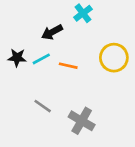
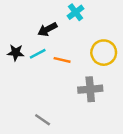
gray line: (43, 106) -> (43, 120), moved
gray cross: (82, 121) -> (90, 89), moved, turned -35

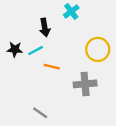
black arrow: (47, 29) -> (45, 28), turned -72
orange line: (62, 60) -> (52, 67), moved

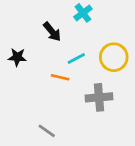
black arrow: (45, 28) -> (52, 32), turned -30
cyan line: (36, 51) -> (76, 59), moved

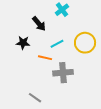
black star: (17, 57) -> (23, 43), moved
gray cross: (99, 97) -> (63, 73), moved

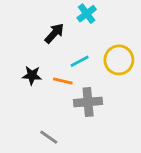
black arrow: (39, 24) -> (54, 33), turned -98
black star: (23, 43) -> (32, 75), moved

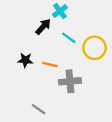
cyan cross: (87, 14) -> (60, 11), moved
cyan line: (80, 61) -> (69, 38), moved, turned 64

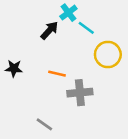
cyan line: (69, 38) -> (86, 28), moved
black star: (25, 60) -> (14, 68), moved

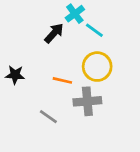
yellow circle: (108, 54) -> (97, 67), moved
gray line: (44, 124) -> (48, 117), moved

